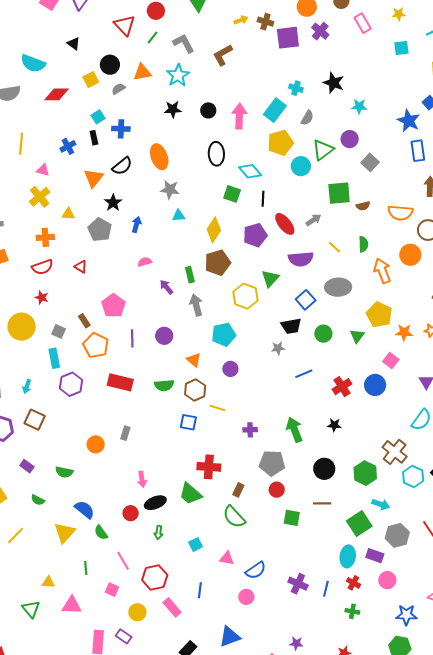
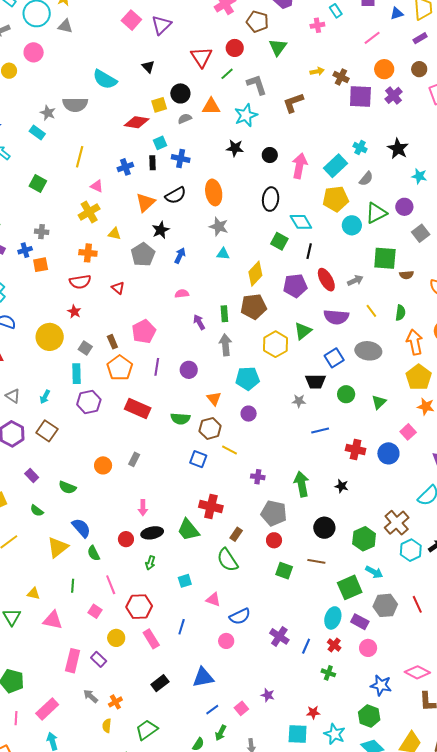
red diamond: (57, 94) -> (137, 122), moved
yellow pentagon: (379, 315) -> (419, 377), moved
red cross: (342, 387) -> (356, 450), turned 36

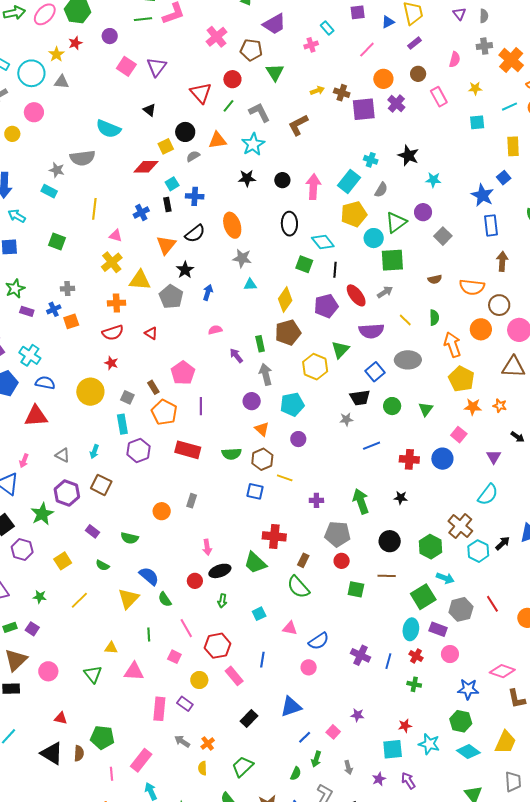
yellow triangle: (115, 234) -> (140, 280), size x1.6
green square: (385, 258) -> (392, 260), moved
purple circle: (189, 370) -> (252, 401), moved

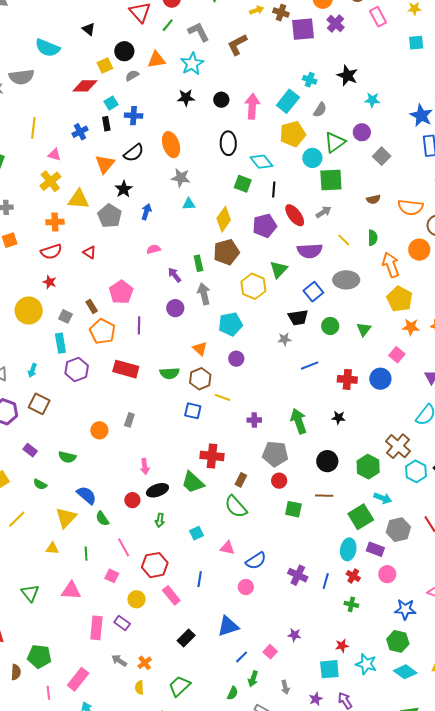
purple circle: (252, 401) -> (175, 308), moved
yellow triangle: (111, 648) -> (52, 548), moved

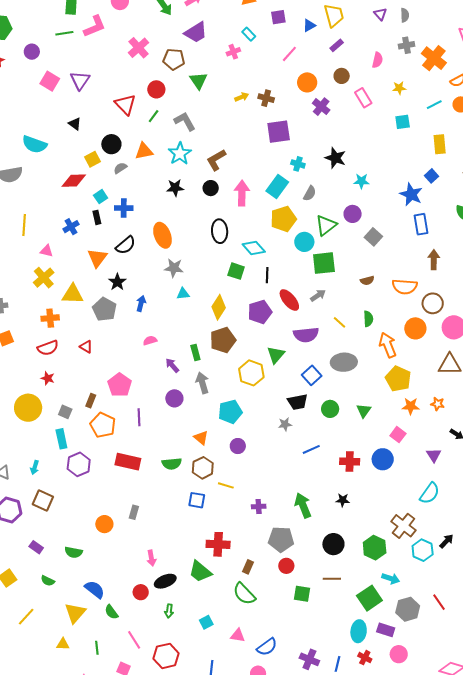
purple square: (303, 29) -> (279, 132), moved
brown L-shape: (237, 45) -> (216, 160), moved
brown rectangle: (92, 306) -> (91, 401), turned 56

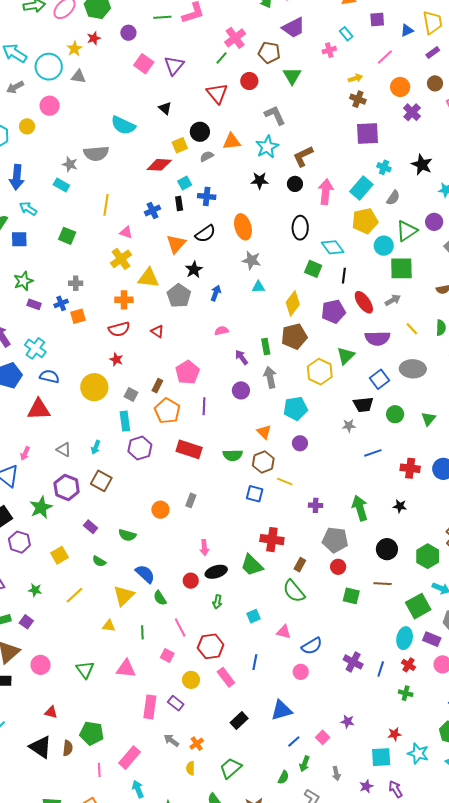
yellow arrow: (242, 97) -> (355, 78), moved
green line: (154, 116) -> (222, 58), moved

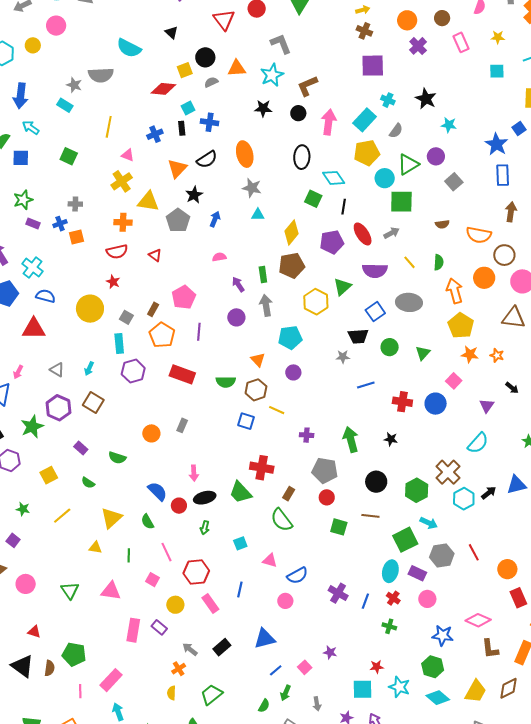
blue semicircle: (145, 574) -> (157, 491), moved
gray arrow: (171, 740) -> (190, 649), moved

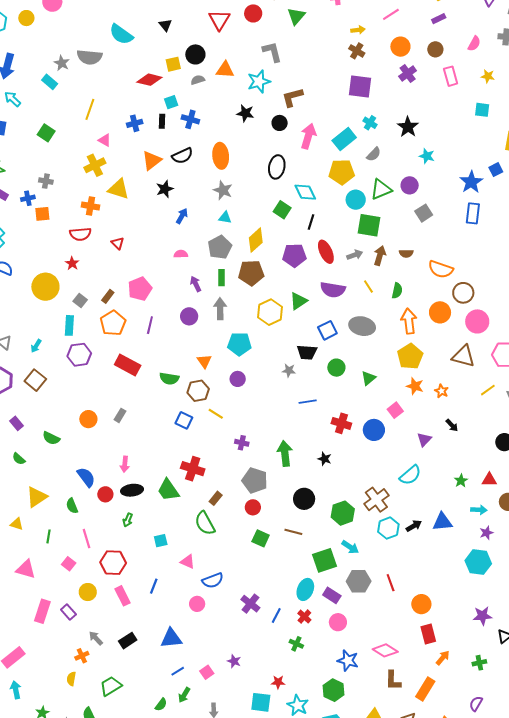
brown arrow: (511, 212) -> (380, 256), moved
gray pentagon: (178, 220) -> (220, 247), moved

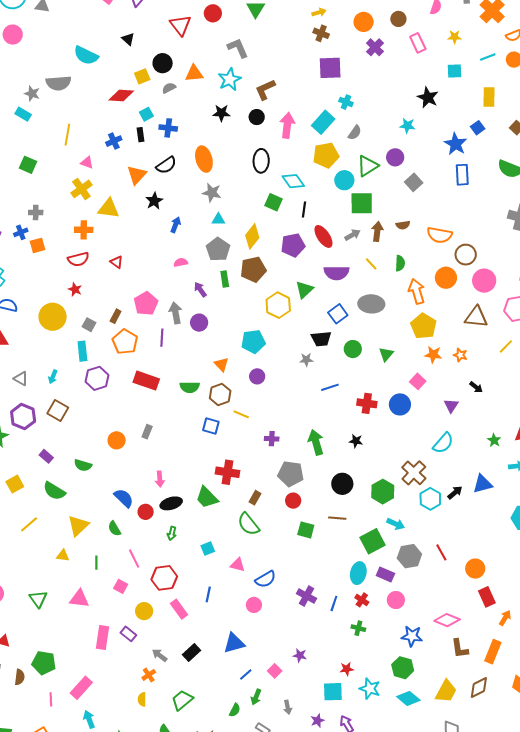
black star: (408, 127) -> (428, 97), moved
gray arrow: (220, 309) -> (175, 313), moved
green semicircle: (19, 459) -> (54, 491), size x1.6

